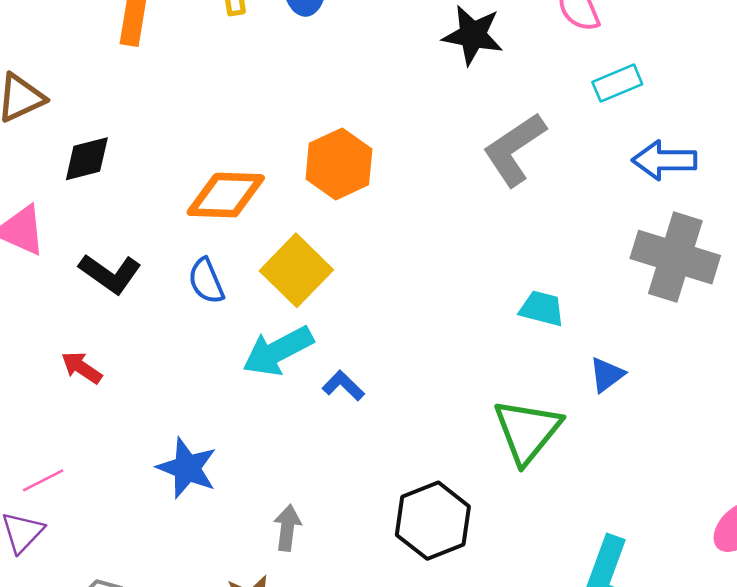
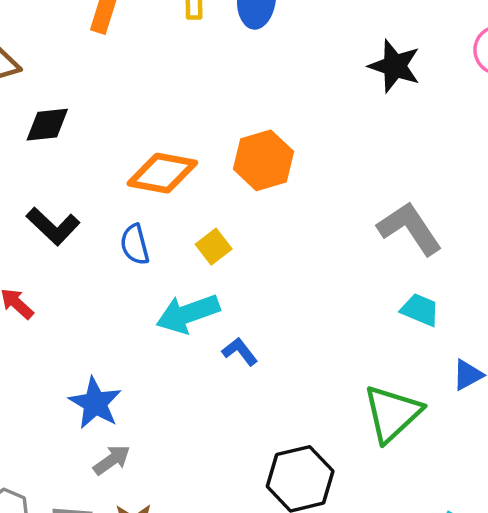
gray L-shape: (514, 149) -> (410, 228), moved, turned 82
yellow square: (296, 270) -> (214, 247), size x0.6
gray arrow: (287, 528) -> (112, 460), moved, turned 39

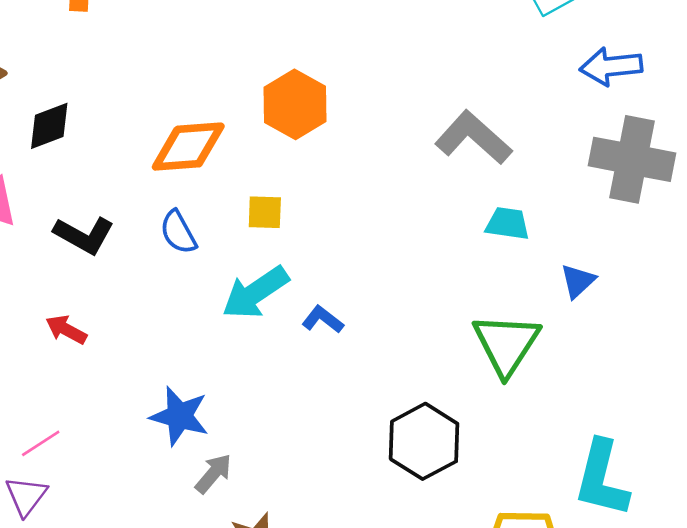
yellow square: (214, 247) -> (265, 212), turned -36

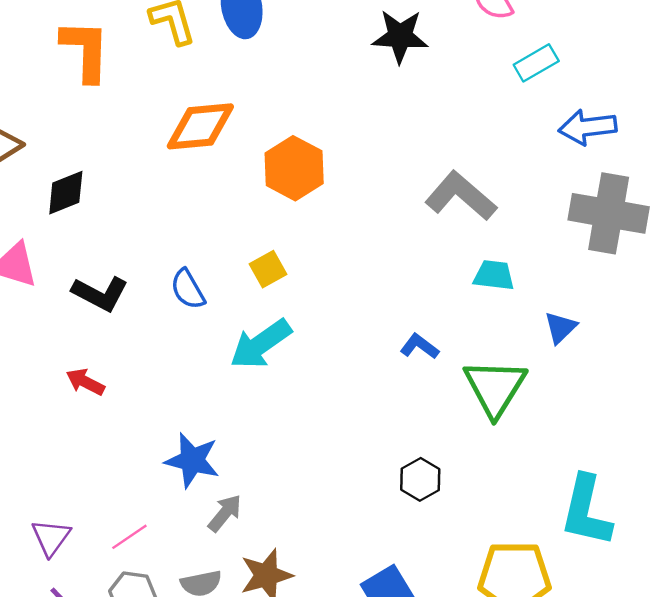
orange diamond: (188, 147) -> (200, 126), moved
yellow square: (265, 212) -> (268, 269), turned -30
blue L-shape: (323, 319) -> (419, 346), moved
black hexagon: (424, 441) -> (420, 479), size x0.6
pink line: (41, 443) -> (129, 537), moved

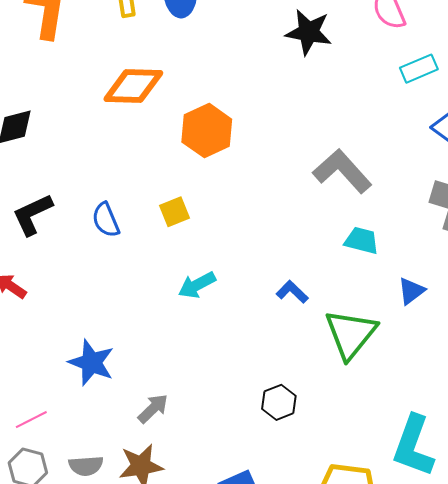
black L-shape: (100, 294) -> (33, 214), turned 120
cyan arrow: (261, 344) -> (197, 285), moved, size x0.7
gray arrow: (225, 513) -> (153, 409), moved

